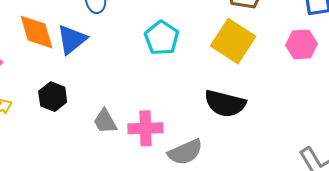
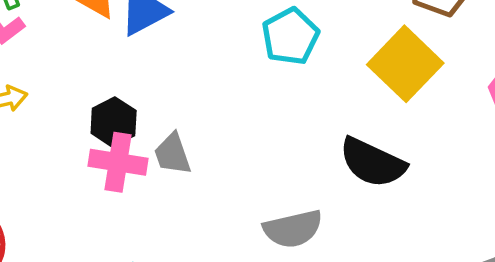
black hexagon: (53, 97) -> (114, 122), moved
pink cross: (145, 128) -> (118, 162), moved

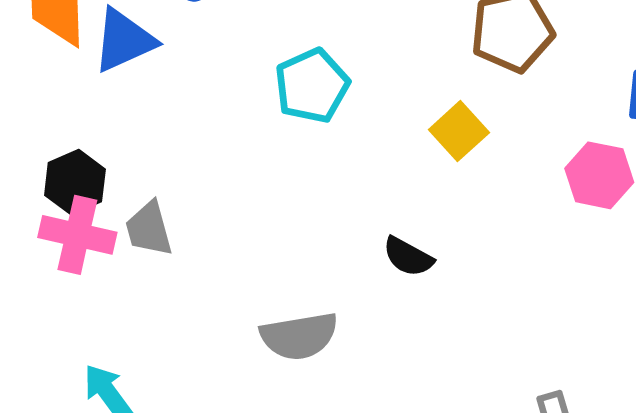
yellow square: (405, 64) -> (459, 131), size x0.6
black semicircle: (373, 163) -> (408, 257), size x0.6

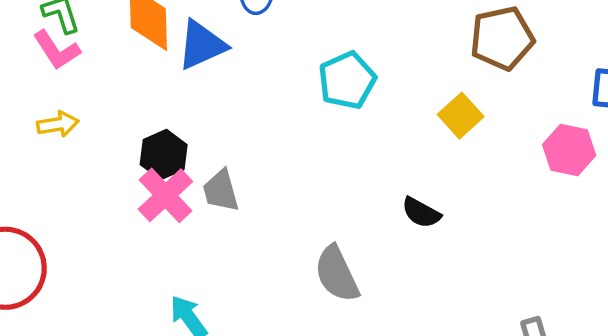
pink cross: (77, 235) -> (165, 195), turned 34
gray semicircle: (299, 336) -> (337, 274), turned 74

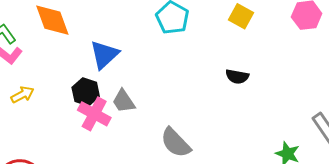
blue triangle: (202, 45) -> (104, 55), moved
gray semicircle: (337, 274) -> (176, 143), moved

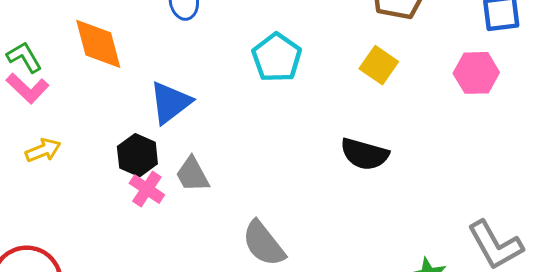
black semicircle: (237, 77) -> (364, 154), size x1.4
pink cross: (94, 114) -> (147, 189), size x0.7

